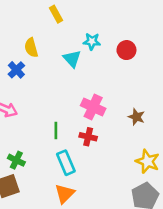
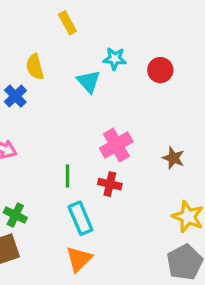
pink cross: (93, 107) -> (116, 145), turned 35

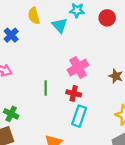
yellow semicircle: (35, 67) -> (34, 16), moved
cyan rectangle: (80, 218) -> (79, 116), moved, turned 42

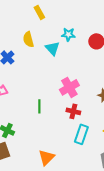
red cross: (74, 93) -> (73, 111), moved
cyan rectangle: (79, 116) -> (81, 134), moved

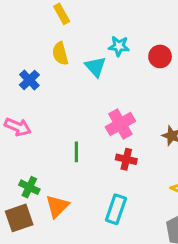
yellow rectangle: (39, 12) -> (62, 14), moved
cyan rectangle: (81, 134) -> (116, 209), moved
orange triangle: (46, 157) -> (57, 206), moved

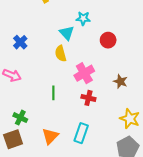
yellow semicircle: (60, 54) -> (61, 54), moved
red circle: (160, 56) -> (108, 40), moved
orange triangle: (57, 206) -> (50, 136), moved

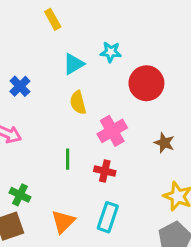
cyan triangle: (67, 33) -> (74, 64), moved, turned 42
red circle: (108, 40) -> (146, 83), size x1.5
red cross: (88, 98) -> (105, 171), moved

